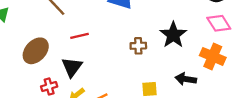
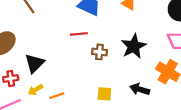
red line: (79, 36) -> (79, 34), moved

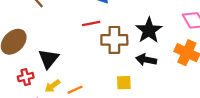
brown cross: (99, 52) -> (114, 40), size x1.6
black arrow: (140, 89) -> (146, 60), moved

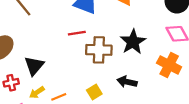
black arrow: (146, 60) -> (127, 82), moved
yellow square: (124, 83) -> (94, 92), moved, turned -32

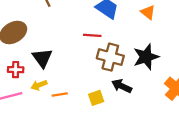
black triangle: (34, 66) -> (42, 58), turned -30
black arrow: (127, 82) -> (122, 86), moved

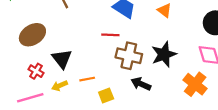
red cross: (16, 70) -> (36, 71), turned 32
orange line: (60, 95) -> (87, 79), moved
yellow square: (96, 98) -> (106, 95), moved

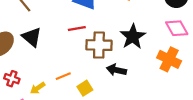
black triangle: (62, 59) -> (32, 37), moved

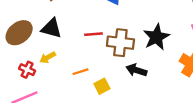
red line: (77, 29) -> (93, 34), moved
black triangle: (32, 37) -> (51, 28), turned -30
yellow arrow: (38, 88) -> (48, 57), moved

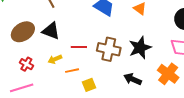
red line: (93, 34) -> (79, 47), moved
yellow arrow: (48, 57) -> (55, 59), moved
black arrow: (136, 70) -> (133, 79), moved

